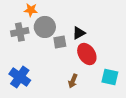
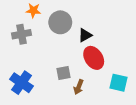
gray circle: (45, 27) -> (60, 22), moved
gray square: (60, 42) -> (64, 73), moved

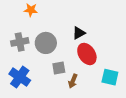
gray circle: (60, 22) -> (46, 43), moved
gray cross: (21, 34) -> (20, 42), moved

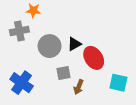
black triangle: (79, 33) -> (74, 44), moved
gray cross: (20, 42) -> (19, 31), moved

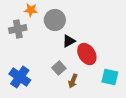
gray circle: (50, 46) -> (55, 20), moved
gray square: (64, 73) -> (59, 68), turned -32

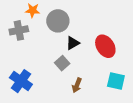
red ellipse: (87, 54) -> (105, 46), moved
gray square: (59, 68) -> (62, 63), moved

